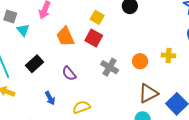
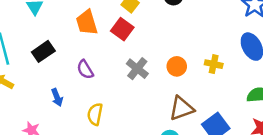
yellow semicircle: (81, 107) -> (95, 114), turned -66

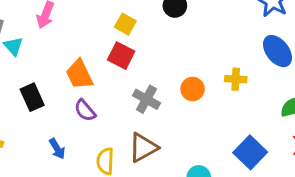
orange trapezoid: (87, 23) -> (79, 74), moved
black rectangle: (43, 51) -> (32, 97), turned -70
brown triangle: (182, 108) -> (143, 148), moved

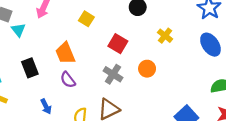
yellow square: (125, 24) -> (86, 19), moved
red square: (121, 56) -> (118, 44), moved
yellow cross: (236, 79) -> (165, 36), moved, turned 32

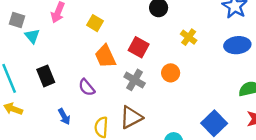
yellow square: (86, 19) -> (95, 23), moved
blue ellipse: (210, 45) -> (237, 45), turned -60
orange trapezoid: (65, 53) -> (105, 56), moved

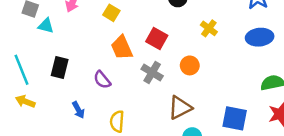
cyan triangle: (32, 36) -> (46, 26), turned -35
black rectangle: (46, 76) -> (60, 68), turned 36
brown triangle: (131, 117) -> (180, 108), moved
blue square: (214, 123) -> (235, 118), turned -35

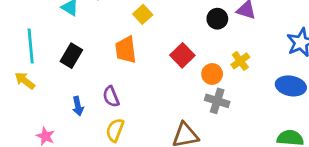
orange trapezoid: (122, 48) -> (126, 50), moved
orange circle: (190, 65) -> (212, 74), moved
gray cross: (152, 72) -> (217, 101), moved, turned -30
purple semicircle: (102, 80) -> (111, 97), moved

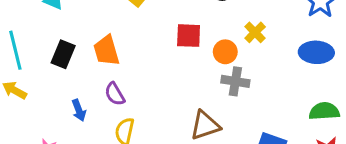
orange trapezoid: (126, 50) -> (106, 51), moved
red square: (182, 55) -> (189, 36), turned -35

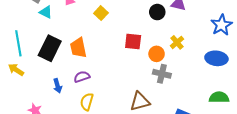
black rectangle: (63, 54) -> (50, 48), size x1.4
purple semicircle: (115, 94) -> (82, 77), turned 98

